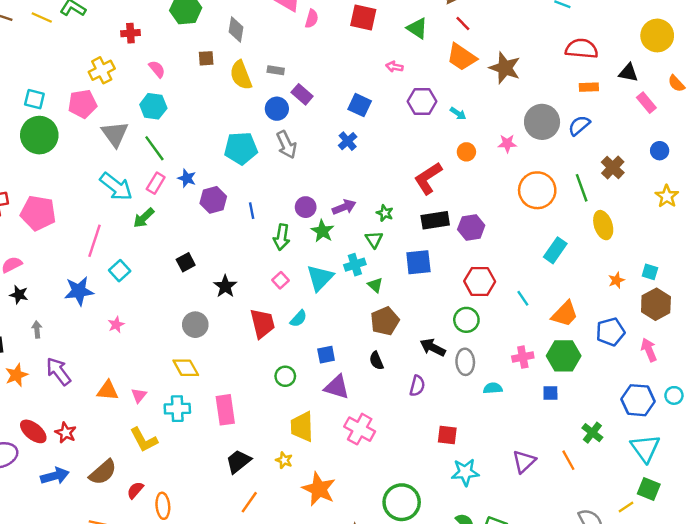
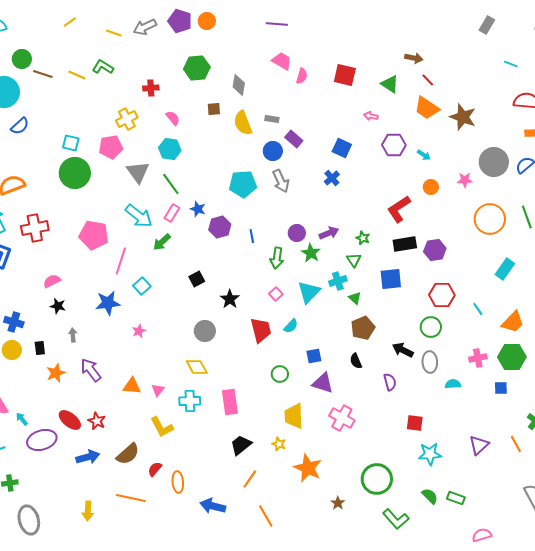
pink pentagon: (38, 213) -> (94, 235), moved
purple semicircle: (417, 386) -> (390, 382), turned -30

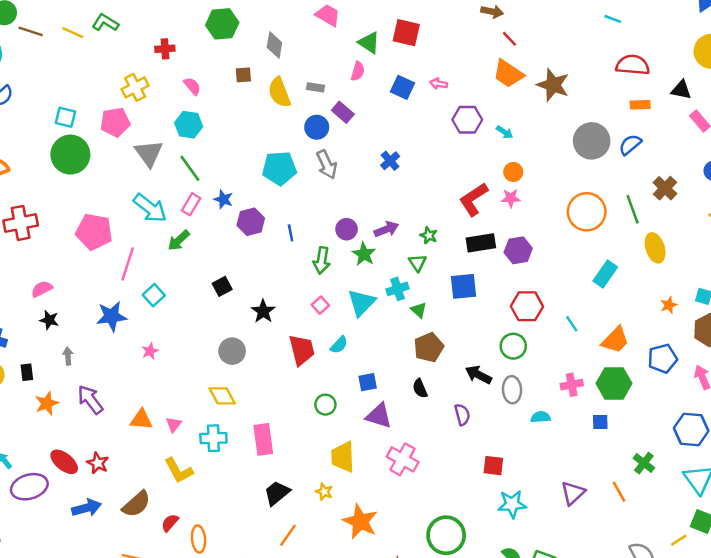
pink semicircle: (302, 76) -> (358, 71), moved
green triangle: (390, 84) -> (369, 43), moved
blue square: (342, 148) -> (403, 87), moved
pink star: (465, 180) -> (511, 198), moved

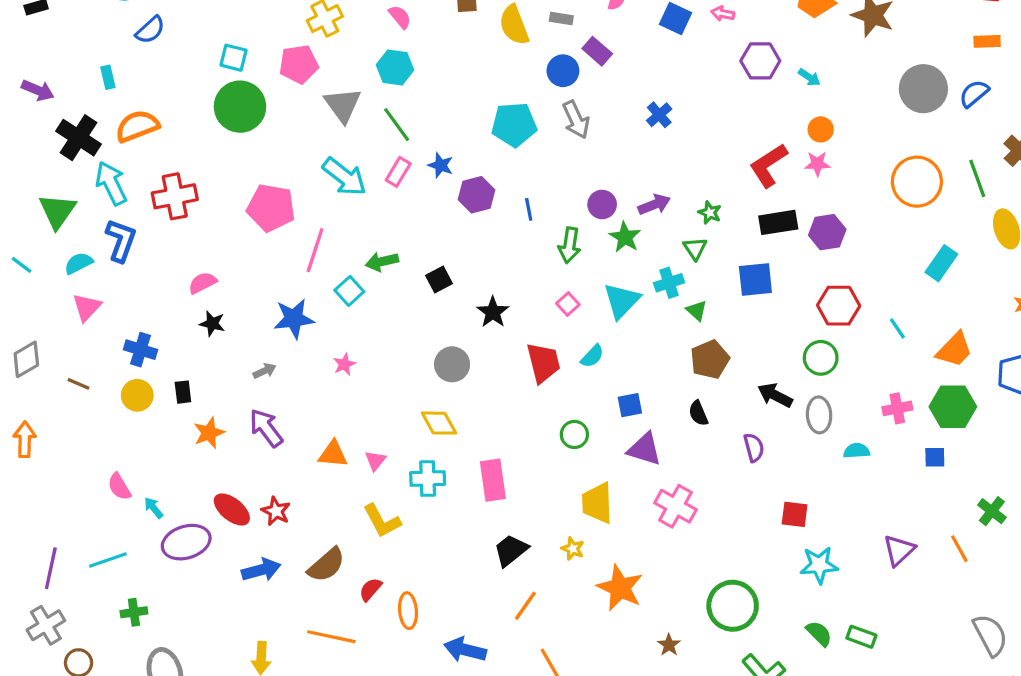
green arrow: (179, 240) -> (382, 262), moved, turned 30
gray arrow: (68, 356) -> (264, 371), moved, turned 70

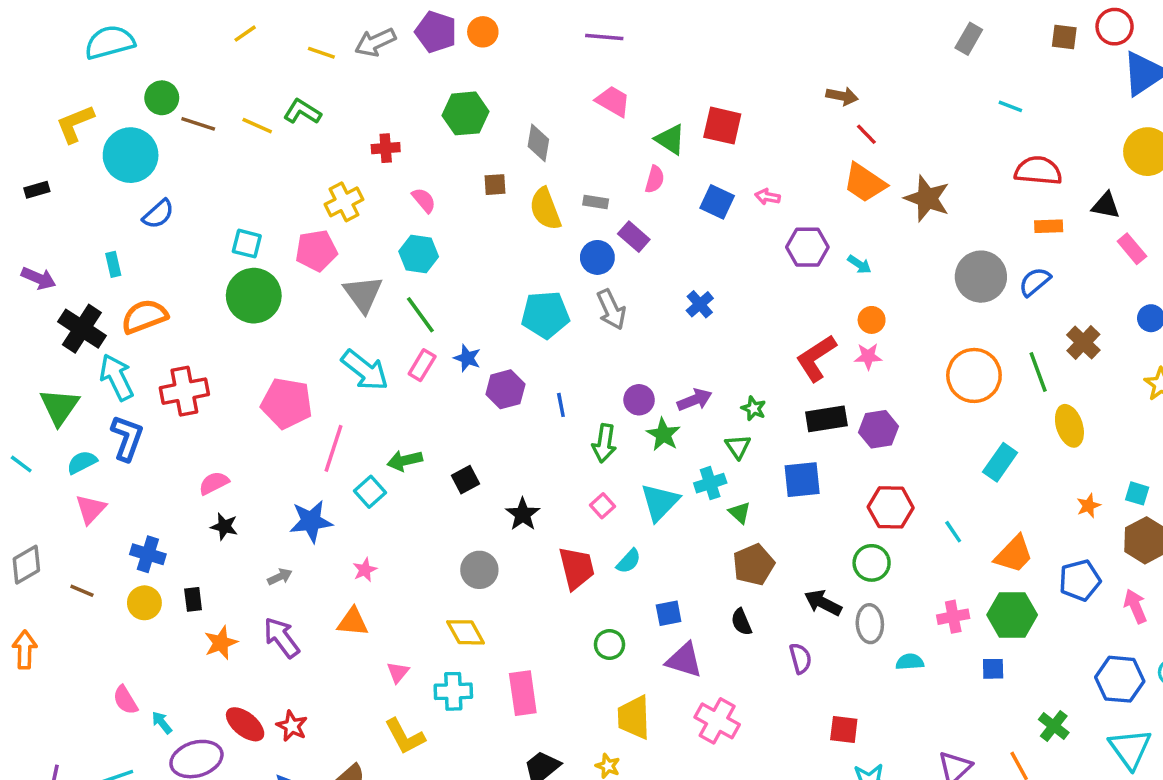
orange triangle: (333, 454) -> (353, 622), moved

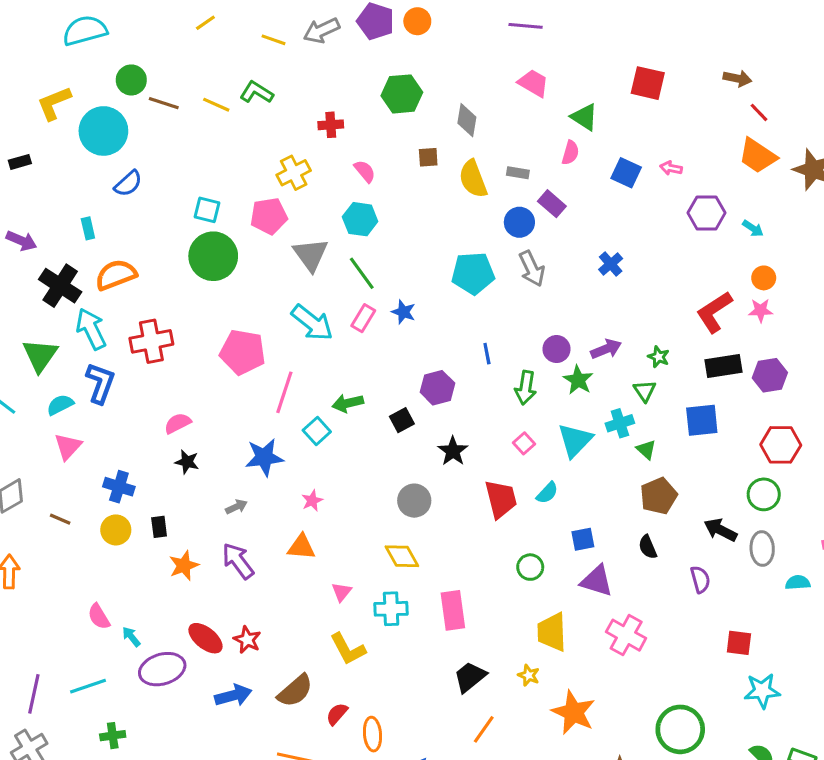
red square: (722, 126) -> (648, 83), moved
purple hexagon: (505, 389) -> (437, 388), moved

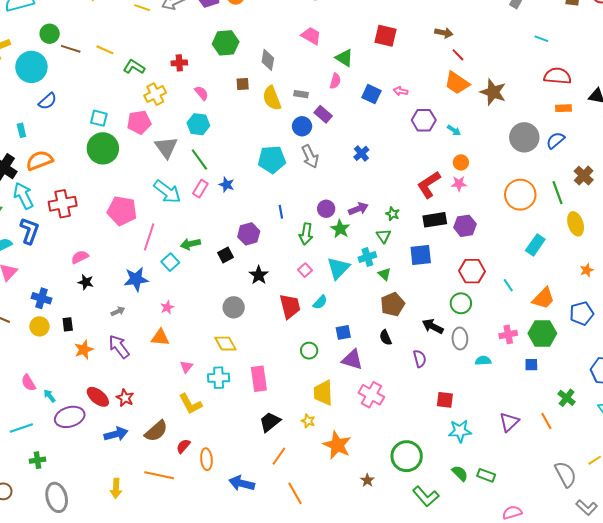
green L-shape: (257, 92) -> (134, 67), moved

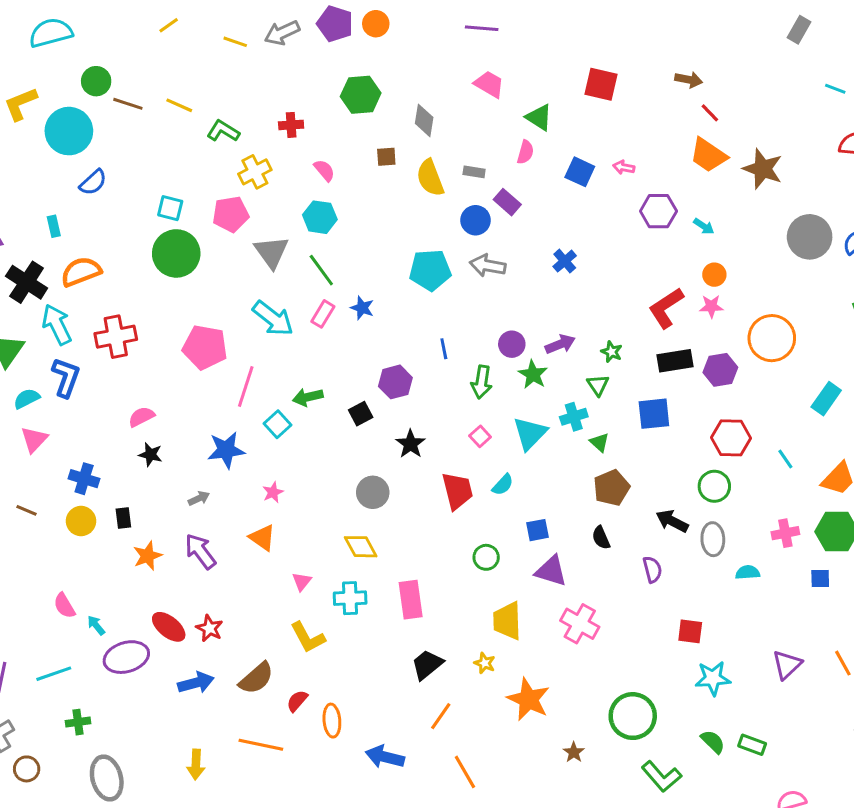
gray arrow: (310, 156) -> (488, 266), turned 125
orange circle: (520, 195) -> (772, 338), moved
orange triangle: (160, 337) -> (262, 538), turned 30

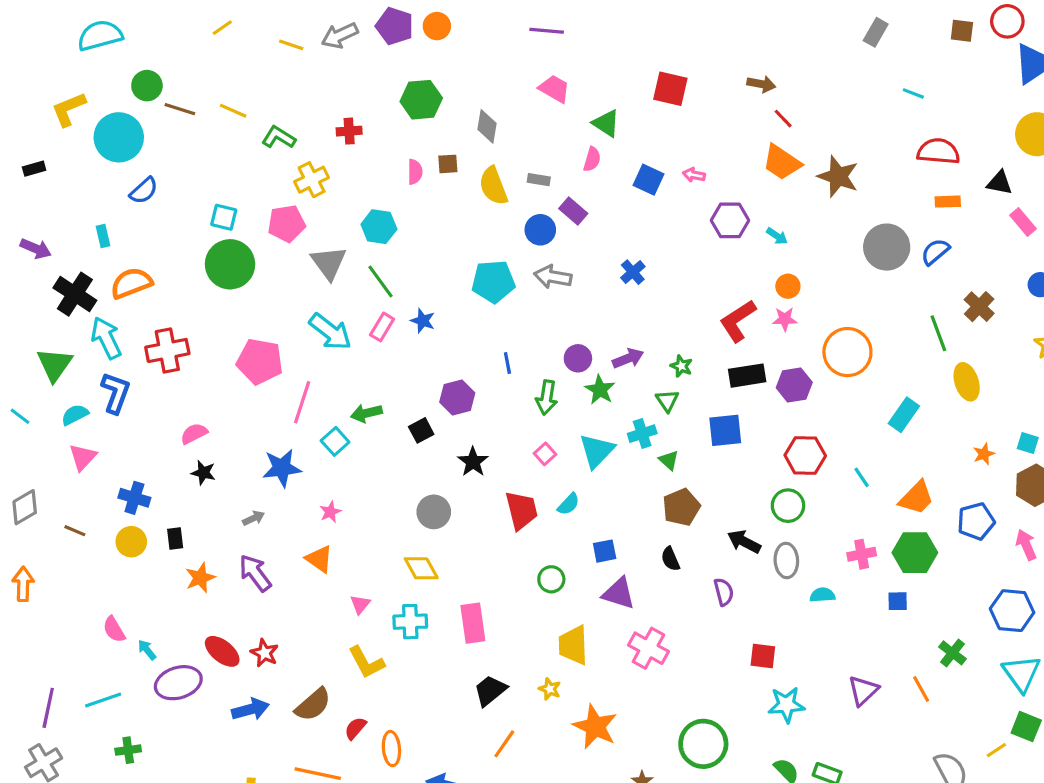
pink semicircle: (324, 170) -> (415, 172), moved, turned 40

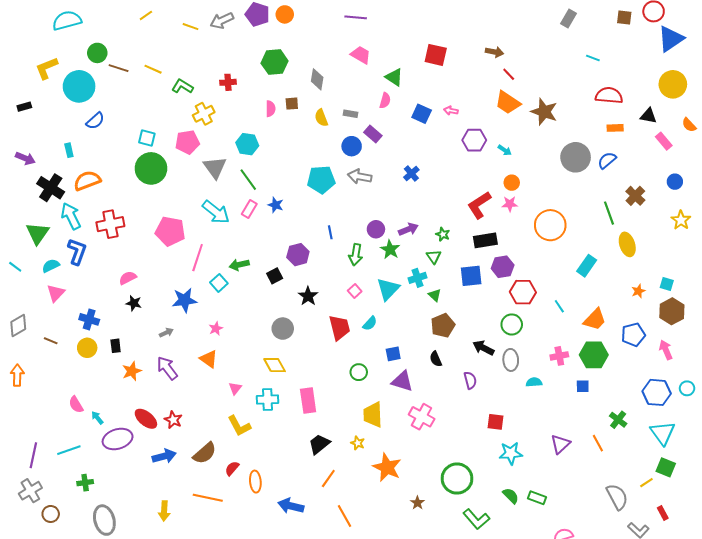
yellow semicircle: (493, 186) -> (321, 118), size x0.7
purple hexagon: (794, 385) -> (503, 267), moved

